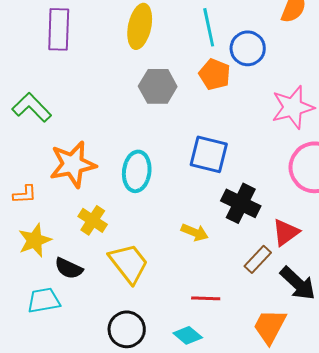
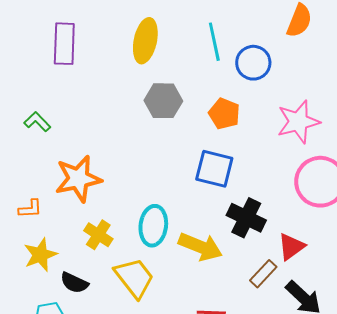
orange pentagon: (215, 74) -> (224, 114), moved
green L-shape: (32, 107) -> (37, 122), size x0.7
cyan ellipse: (137, 171) -> (153, 226), moved
yellow arrow: (195, 232) -> (200, 247), size x1.6

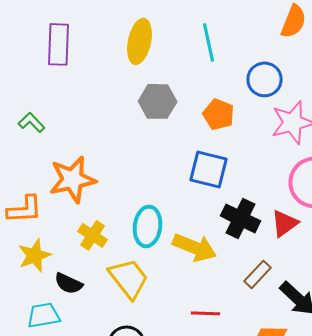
blue circle: (253, 63) -> (265, 79), moved
orange L-shape: (30, 209) -> (25, 209), size x1.5
red triangle: (291, 247) -> (285, 223), moved

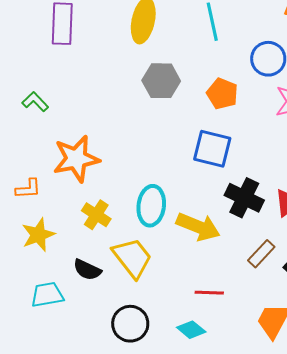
orange L-shape: (25, 209) -> (28, 189), size x0.7
black semicircle: (69, 283) -> (87, 270), moved

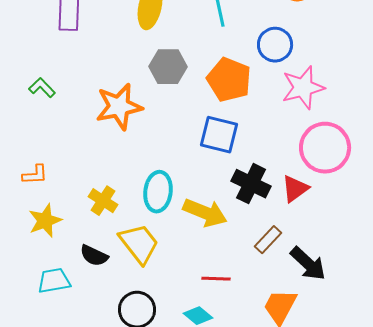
orange pentagon: (222, 94) -> (229, 80), size x1.4
orange star: (76, 159) -> (119, 107), moved

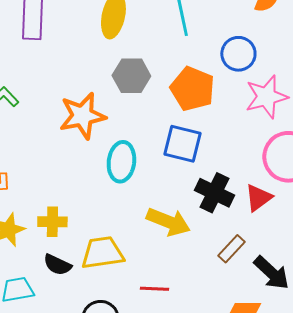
cyan ellipse: (158, 192) -> (121, 162), moved
yellow cross: (103, 201) -> (52, 222), moved, turned -32
yellow trapezoid: (139, 244) -> (102, 253), turned -60
red line: (216, 279) -> (154, 289), moved

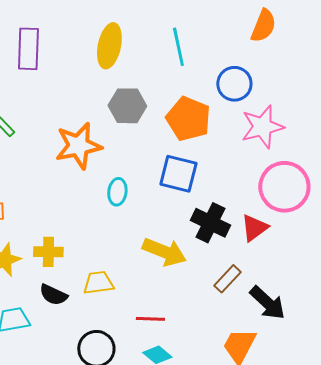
cyan ellipse: (121, 162) -> (117, 192), size x0.7
yellow trapezoid: (102, 253) -> (98, 283), size x0.7

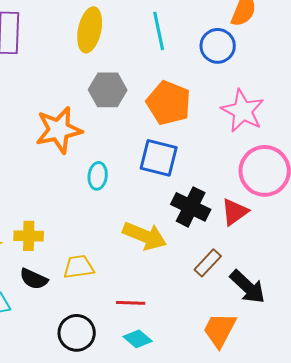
blue circle: (234, 84) -> (218, 46), moved
pink star: (262, 127) -> (243, 111), turned -30

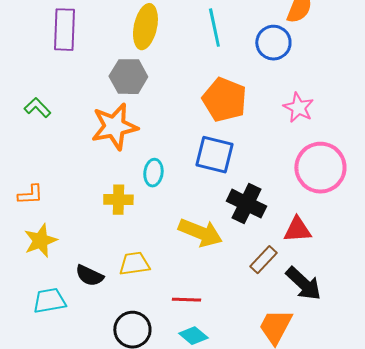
gray hexagon: (108, 90) -> (128, 77), moved
pink star: (243, 111) -> (298, 108), size x0.7
red triangle: (235, 212) -> (297, 230), moved, turned 32
yellow cross: (29, 236) -> (118, 200), moved

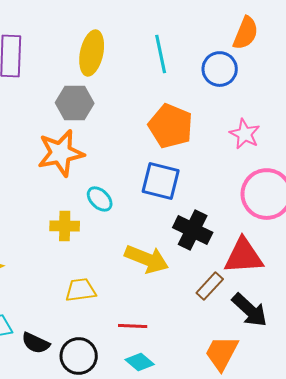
cyan ellipse: (153, 173) -> (100, 199), turned -52
red triangle: (297, 230) -> (244, 256), size x1.4
black semicircle: (89, 276) -> (36, 343), moved

